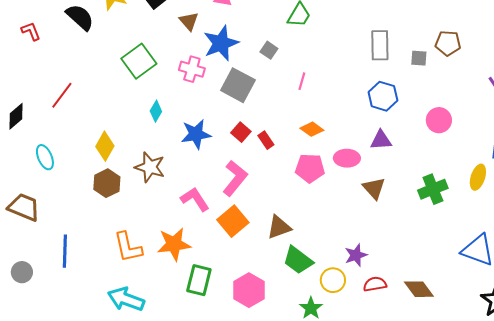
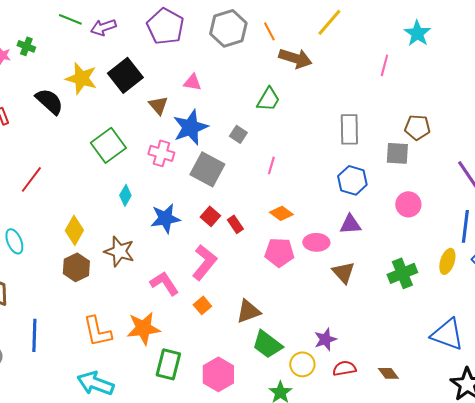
gray square: (419, 58) -> (397, 153), moved, size x1.4
orange square: (233, 221) -> (202, 305), size x0.6
brown diamond: (419, 289) -> (388, 373), size x0.7

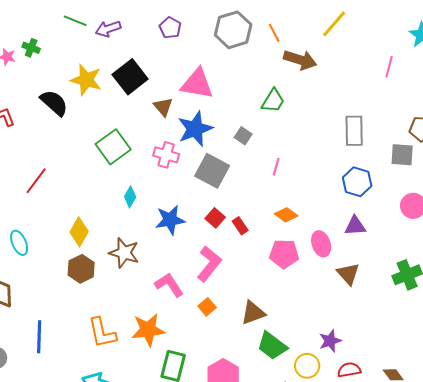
purple pentagon: (165, 26) -> (170, 28), size x0.6
pink triangle: (192, 82) -> (197, 84), size x1.8
pink ellipse: (316, 242) -> (321, 244), turned 70

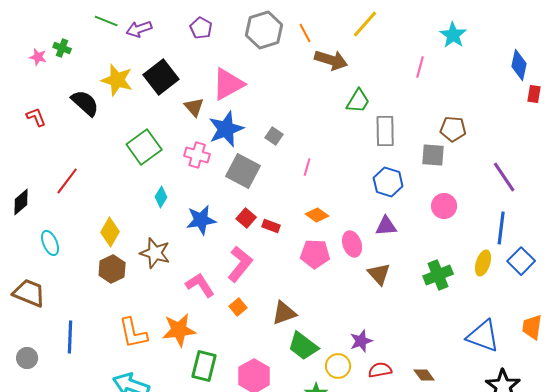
pink triangle: (197, 84) -> (228, 84), turned -39
green trapezoid: (273, 101) -> (358, 101), moved
red rectangle: (240, 226) -> (271, 226), turned -36

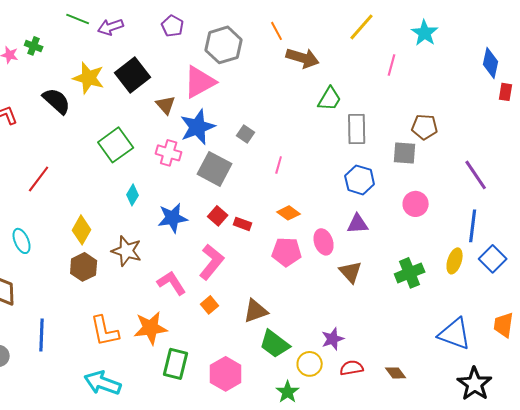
yellow line: (365, 24) -> (362, 27), moved
gray hexagon: (264, 30) -> (224, 45), moved

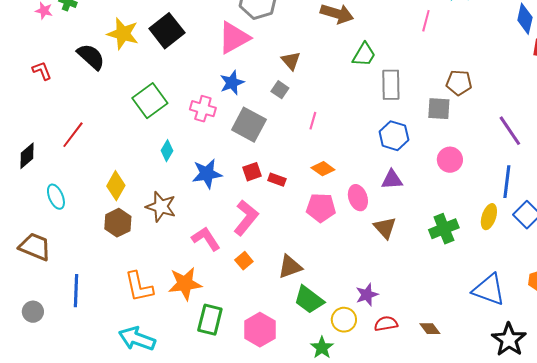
brown triangle: (166, 105) -> (291, 61), moved
blue star: (198, 127) -> (232, 83), size x0.7
red square: (218, 216) -> (252, 172), turned 30

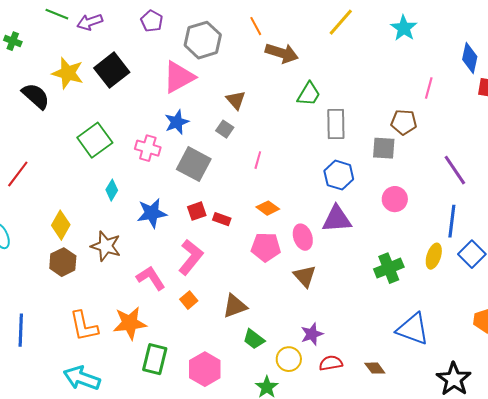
pink line: (426, 21) -> (429, 88), moved
purple triangle: (392, 180) -> (337, 219), size x1.4
brown triangle: (385, 228) -> (305, 276), moved
blue triangle: (489, 290) -> (413, 329), moved
green trapezoid: (309, 300) -> (254, 339), size x0.7

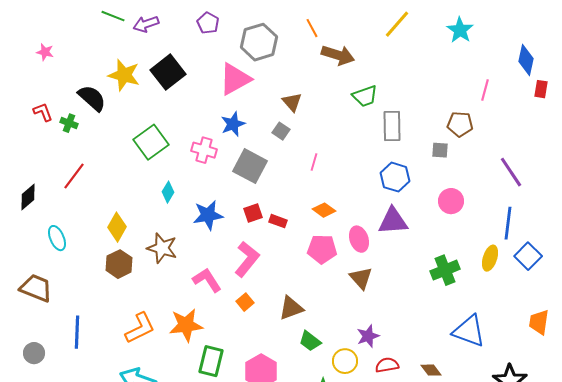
green cross: (13, 41) -> (69, 123), moved
green trapezoid: (309, 94) -> (365, 96), turned 40
gray square: (384, 148) -> (440, 150), size x0.7
orange L-shape: (84, 326) -> (140, 328), turned -104

